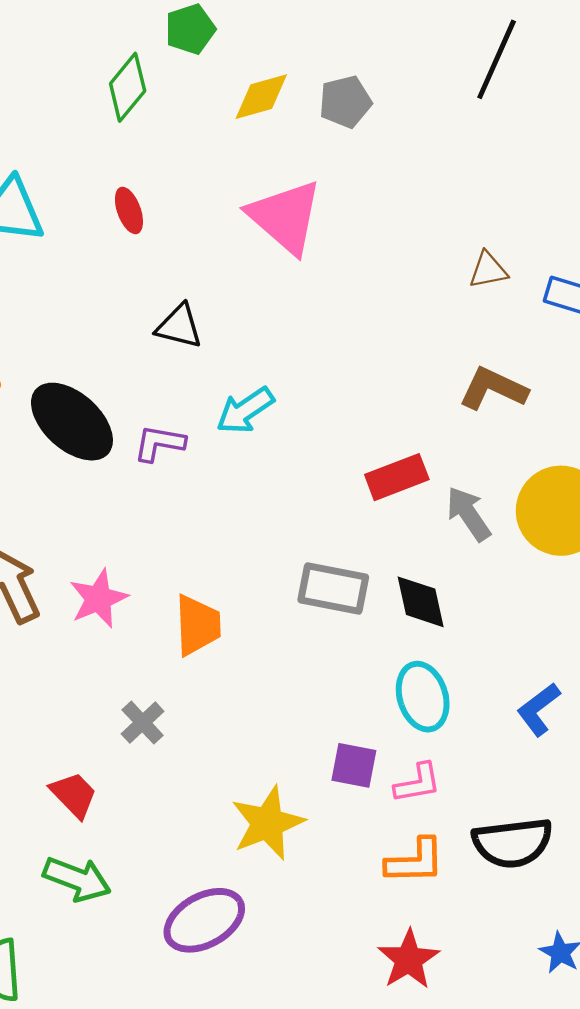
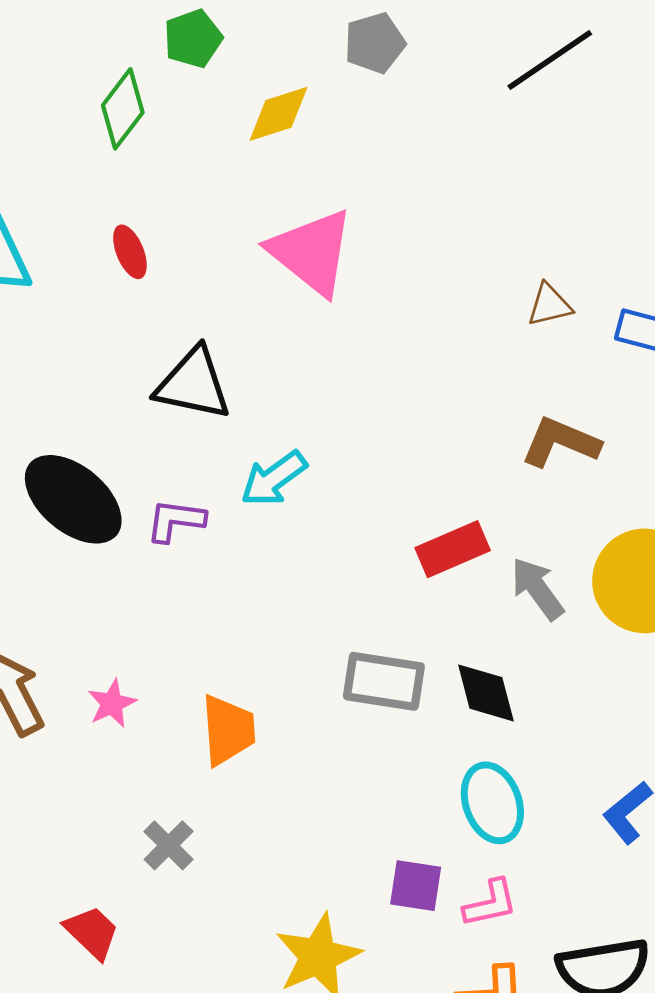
black line: (497, 59) -> (550, 60), turned 34
gray pentagon: (345, 102) -> (375, 43), moved
black triangle: (179, 326) -> (193, 384), size x1.4
pink star: (99, 599) -> (112, 703), size x0.7

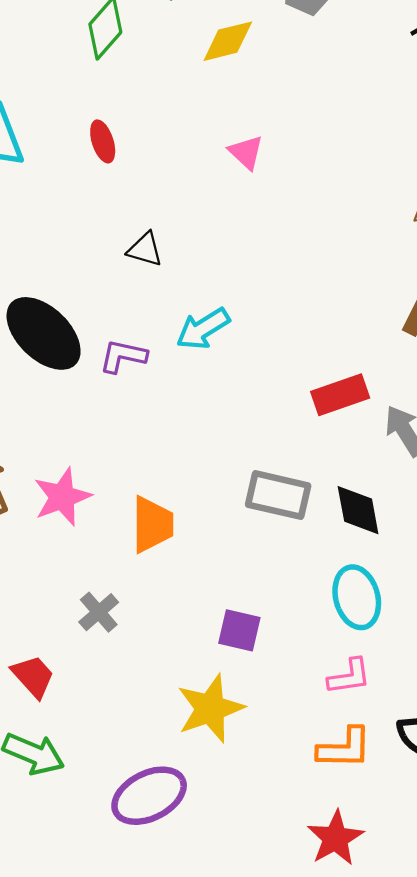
pink triangle: (312, 252) -> (246, 152), size x0.5
black triangle: (193, 384) -> (145, 249), size x0.6
pink star: (112, 703) -> (62, 497), size x1.5
purple square: (416, 886) -> (239, 630), moved

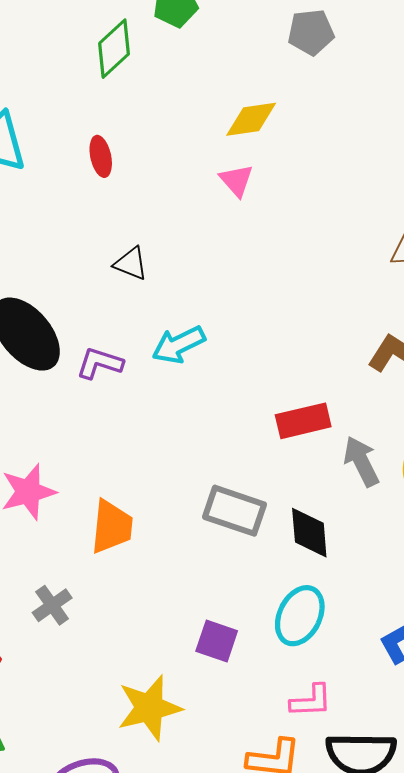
yellow diamond: (228, 41) -> (251, 119), moved
cyan ellipse: (357, 597) -> (300, 616), turned 36
purple square: (239, 630) -> (217, 641), moved
pink L-shape: (349, 676) -> (311, 701), moved

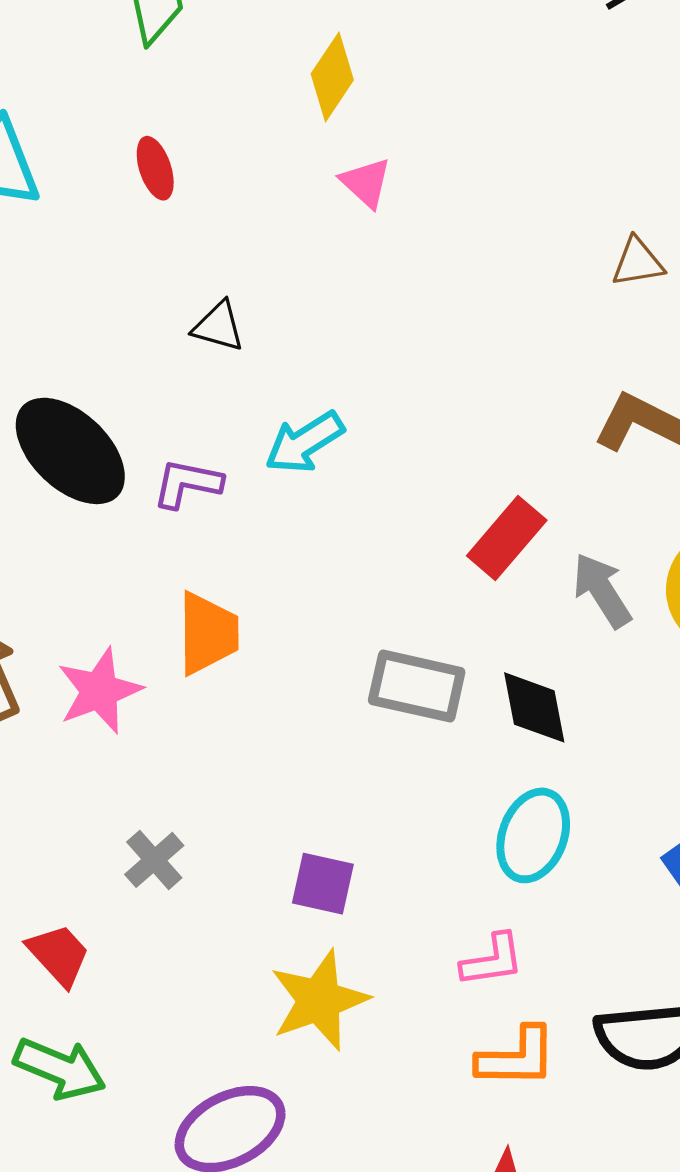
yellow diamond: (251, 119) -> (332, 77), moved, turned -42
red rectangle: (303, 421) -> (507, 538), turned -30
orange trapezoid: (112, 527) -> (208, 633), moved
purple square: (217, 641) -> (323, 884), moved
pink L-shape: (311, 701) -> (492, 960), moved

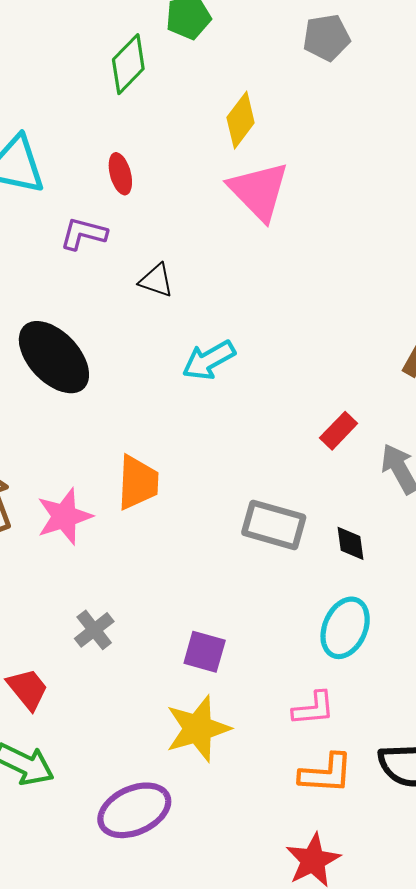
pink triangle: (366, 183) -> (259, 191), size x1.8
purple L-shape: (187, 484) -> (83, 234), moved
red rectangle: (507, 538) -> (339, 431), size x0.7
black diamond: (534, 707) -> (350, 543), size x0.7

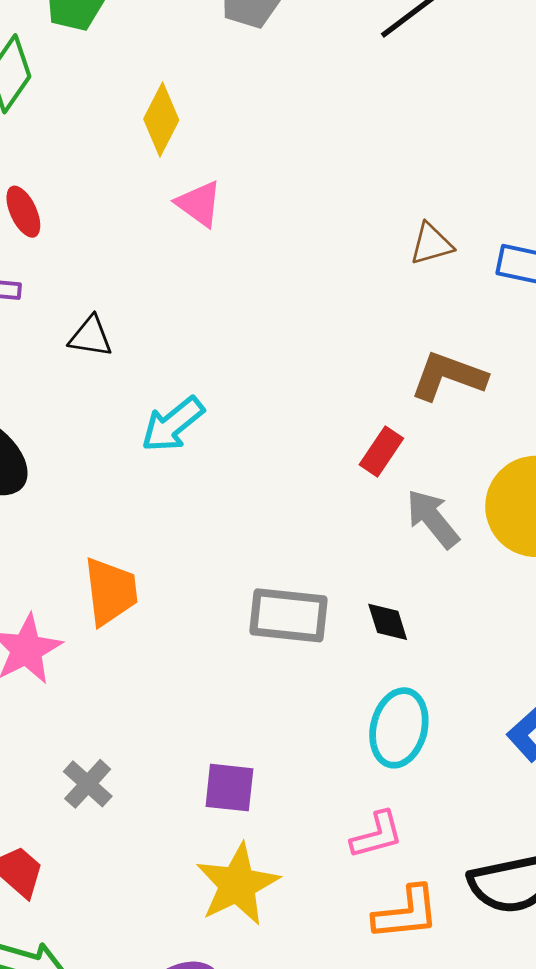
pink triangle: (259, 191) -> (199, 204), size x0.6
red rectangle: (339, 431) -> (381, 452), moved

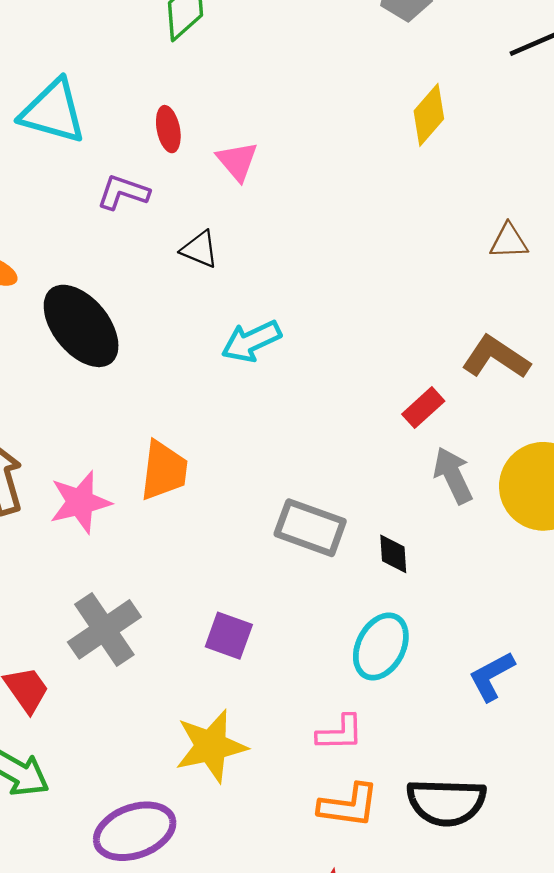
yellow diamond: (161, 119) -> (429, 115), moved
pink triangle: (199, 204) -> (237, 161), moved
gray cross: (88, 784) -> (104, 629), size x1.6
purple square: (229, 788) -> (229, 636), moved

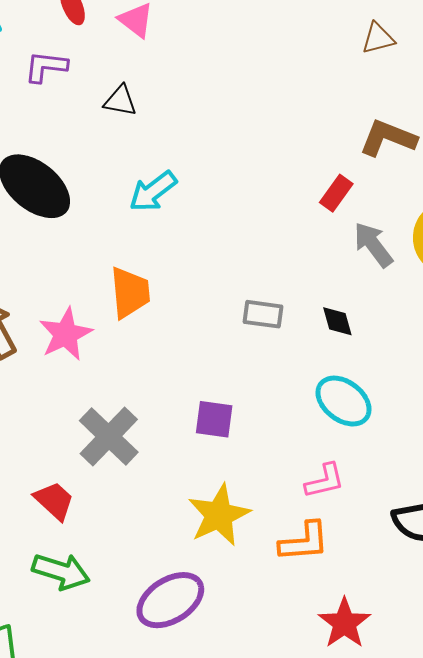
cyan arrow: (251, 341) -> (153, 191), moved
gray rectangle: (310, 528) -> (263, 314), size x0.7
cyan ellipse: (381, 646) -> (343, 401), turned -68
orange L-shape: (349, 805) -> (304, 542), moved

